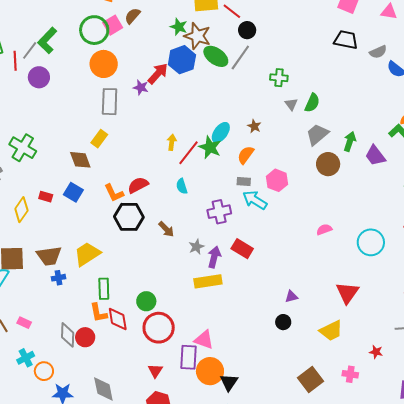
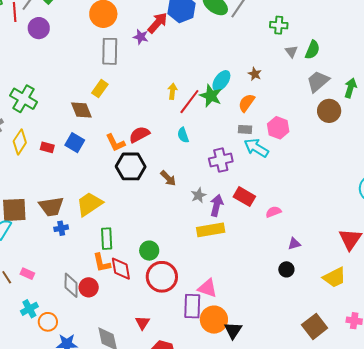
yellow diamond: (21, 210) -> (20, 142), moved
pink semicircle: (324, 230) -> (273, 212), moved
red triangle: (155, 371) -> (142, 323), moved

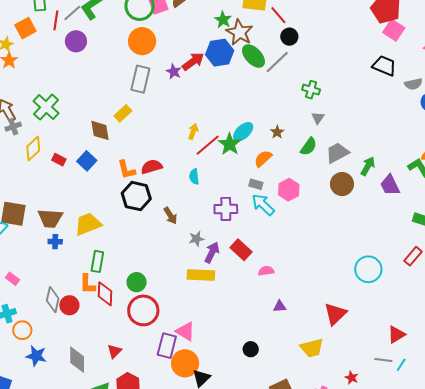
green semicircle: (312, 50) -> (309, 147), moved
black circle: (286, 269) -> (251, 349), moved

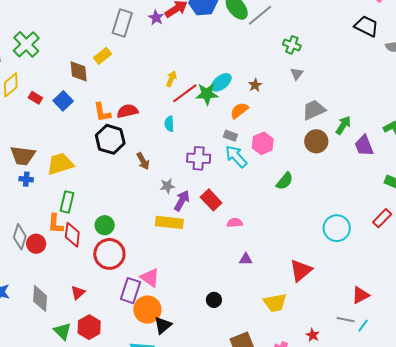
green star: (230, 144) -> (207, 94), turned 30
green semicircle: (309, 147) -> (285, 181), moved

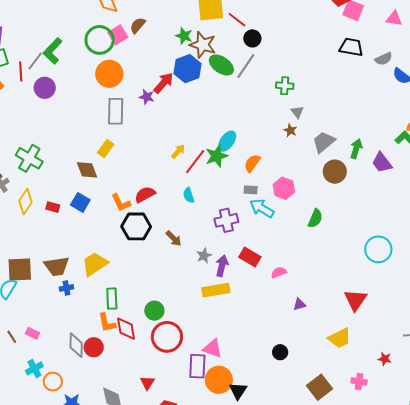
yellow arrow: (171, 79) -> (178, 151), turned 35
brown star: (255, 85) -> (290, 130), moved

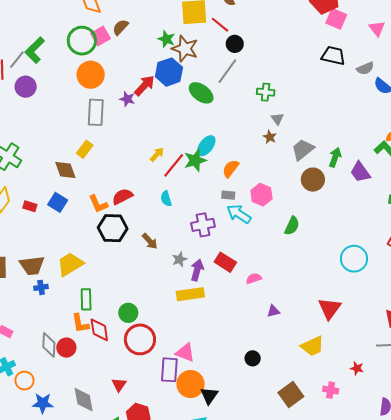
pink triangle: (394, 19) -> (377, 28), turned 42
green ellipse: (221, 65) -> (201, 93), moved

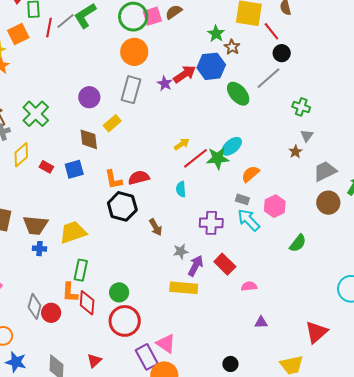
brown star: (185, 49) -> (232, 47), size x0.6
purple circle: (26, 87) -> (89, 97), moved
blue square: (58, 202) -> (74, 169), turned 30
purple rectangle: (169, 370) -> (147, 357), turned -45

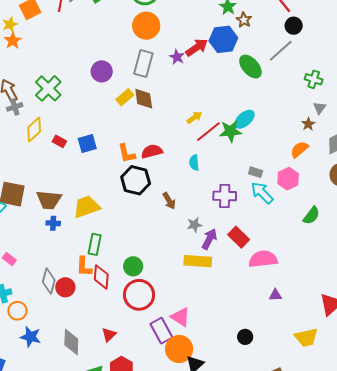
brown diamond: (89, 139) -> (144, 99), moved
orange semicircle: (250, 174) -> (299, 149), moved
pink semicircle: (249, 286) -> (263, 259), size x1.8

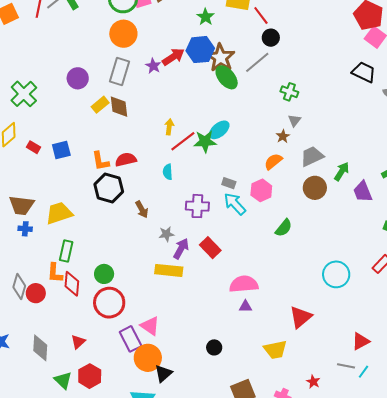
brown star: (244, 20) -> (221, 58), moved, size x1.8
yellow arrow: (194, 117) -> (169, 127), turned -49
pink semicircle: (263, 259) -> (244, 284), moved

